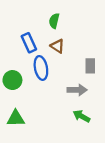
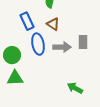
gray arrow: (77, 90) -> (62, 47), moved
green triangle: (16, 118) -> (15, 78), moved

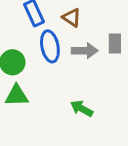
green arrow: (75, 88) -> (82, 109), moved

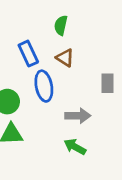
gray arrow: (85, 51) -> (78, 116), moved

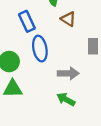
brown triangle: (65, 58) -> (68, 19), moved

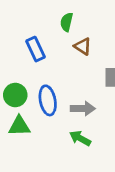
blue ellipse: (40, 49) -> (48, 100), moved

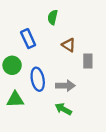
brown triangle: (83, 46) -> (69, 45), moved
green circle: (15, 95) -> (12, 65), moved

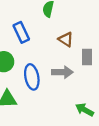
gray arrow: (65, 86) -> (62, 72), moved
green arrow: (63, 109) -> (85, 110), moved

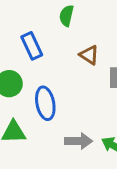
gray arrow: (62, 72) -> (79, 141), moved

